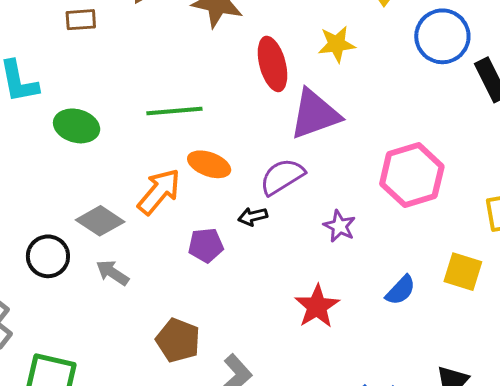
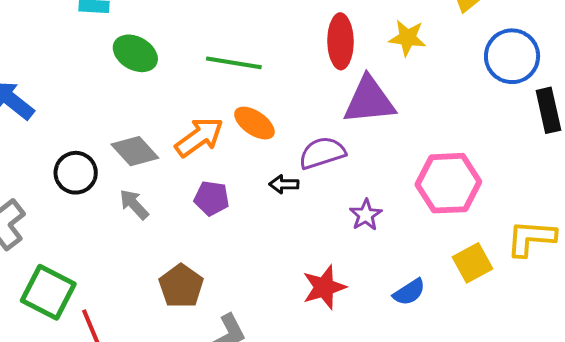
purple pentagon: (206, 245) -> (212, 198), moved
yellow square: (463, 272) -> (472, 263), moved, turned 30

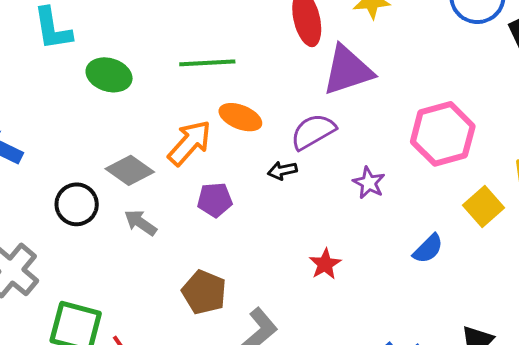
red star: (324, 287) -> (325, 264), moved, size x0.7

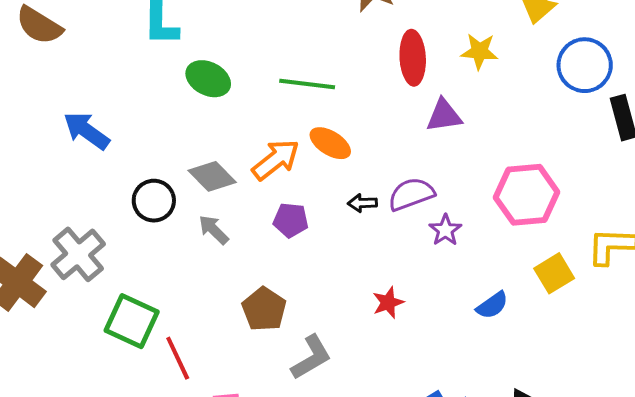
purple triangle: (348, 70) -> (444, 116), size x0.7
purple semicircle: (313, 132) -> (411, 194), moved

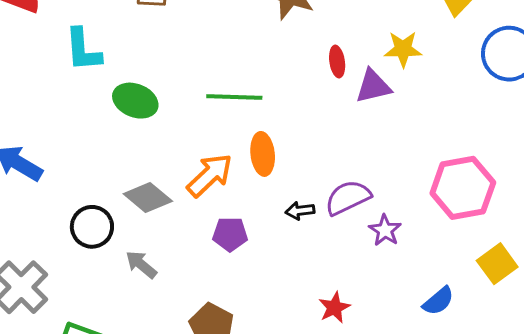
red ellipse: (413, 58) -> (337, 62), size x0.6
purple triangle: (444, 116) -> (373, 86), moved
orange ellipse: (330, 143) -> (263, 154), turned 57
gray arrow: (214, 230) -> (141, 265), moved

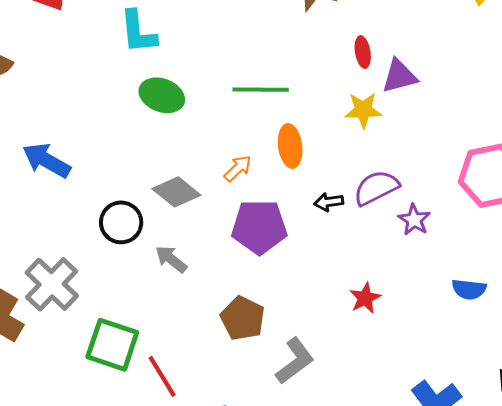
yellow star: (403, 49) -> (363, 110), moved
cyan L-shape: (83, 50) -> (138, 32), moved
orange arrow: (210, 175) -> (238, 168), size x0.6
purple pentagon: (230, 234) -> (259, 227), size x1.6
blue semicircle: (438, 301) -> (469, 289), turned 48

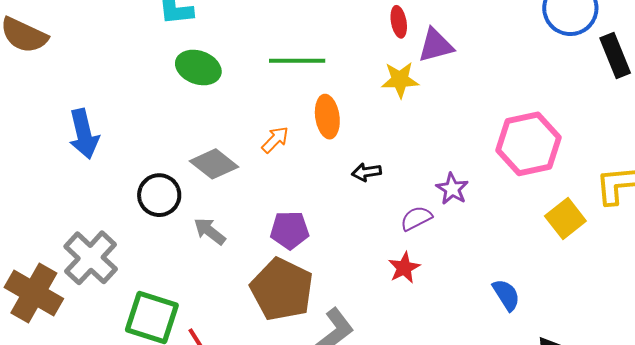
blue arrow: (46, 160) -> (84, 134), turned -132
purple semicircle: (376, 188) -> (416, 218), moved, size x0.7
purple pentagon: (259, 227) -> (290, 230), moved, size x0.7
blue semicircle: (469, 289) -> (506, 295), moved, turned -128
brown pentagon: (243, 318) -> (282, 289), size x1.4

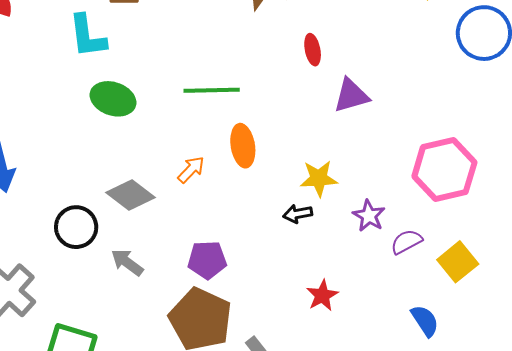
purple triangle: (436, 45) -> (351, 96), moved
yellow star: (400, 80) -> (319, 178), moved
black arrow: (366, 172) -> (298, 214), moved
purple semicircle: (416, 218) -> (406, 242), moved
yellow square: (565, 219) -> (458, 262), moved

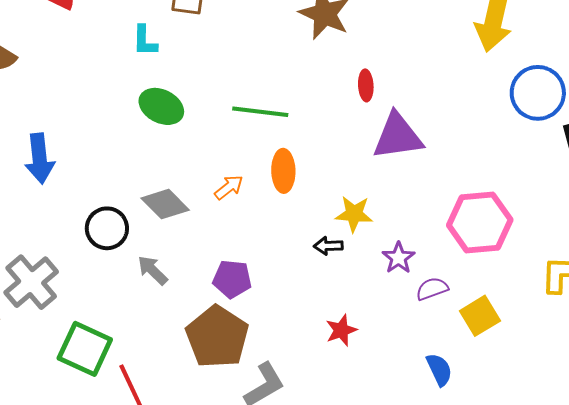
cyan L-shape: (87, 36) -> (145, 41), size x0.7
purple triangle: (351, 96) -> (398, 136), size x1.4

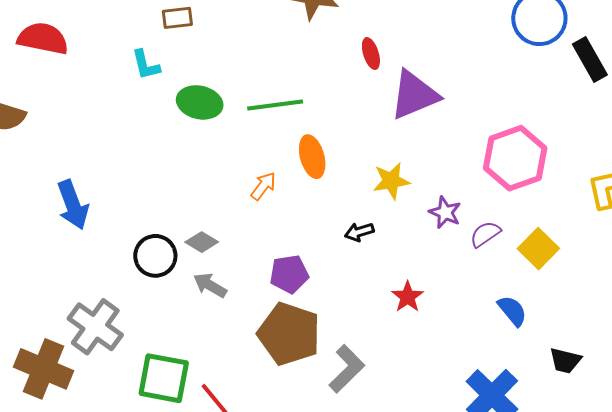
green ellipse: (161, 106) -> (200, 102), moved
gray diamond: (165, 204) -> (202, 242), moved, size x0.7
black arrow: (328, 246) -> (359, 232), moved

